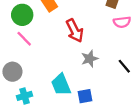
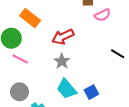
red arrow: (75, 31) -> (63, 37), turned 110
gray star: (90, 59) -> (62, 61), moved

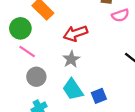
gray circle: (20, 92) -> (36, 77), moved

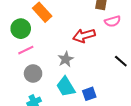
red arrow: (75, 33) -> (84, 36), moved
pink line: (27, 52) -> (26, 50), turned -63

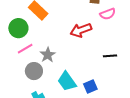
gray star: (66, 59) -> (48, 55), moved
black line: (121, 61) -> (110, 56), moved, turned -40

